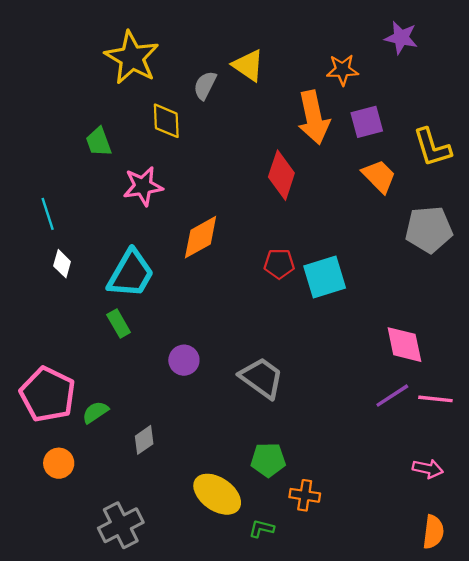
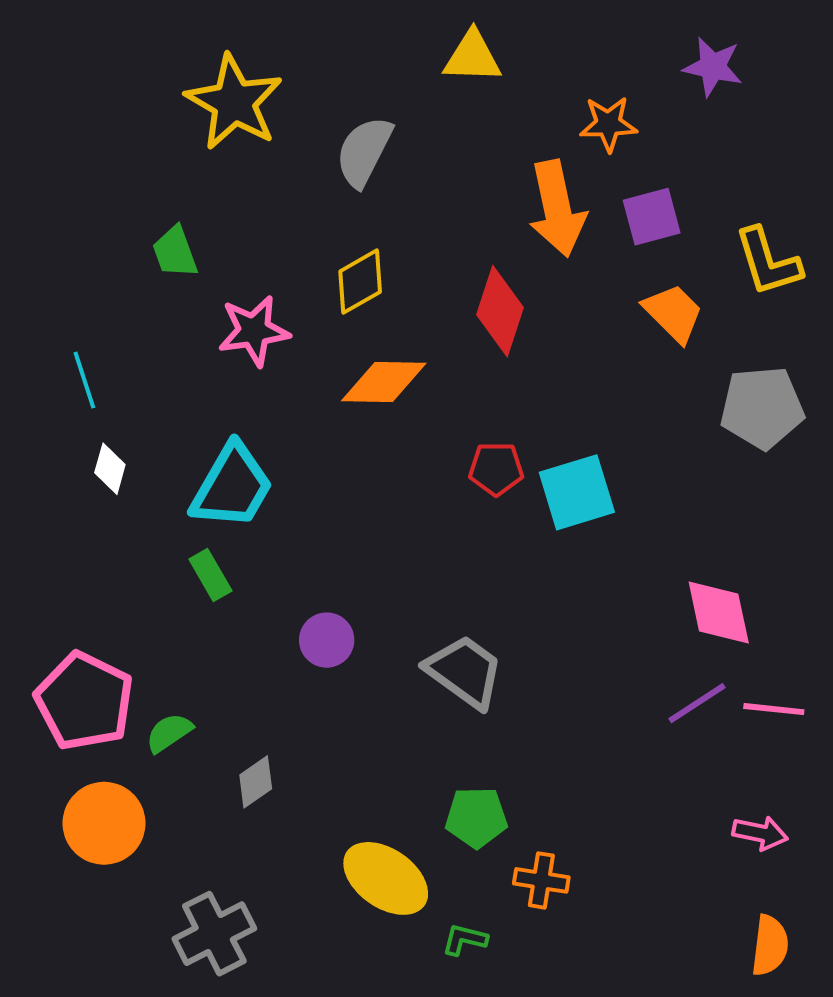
yellow triangle: (248, 65) -> (472, 57), moved, turned -32
gray semicircle: (205, 85) -> (364, 152), size x1.4
yellow diamond: (166, 121) -> (360, 282), moved, turned 63
orange diamond: (201, 237) -> (384, 382), moved, turned 30
orange circle: (59, 463) -> (104, 823), size x1.5

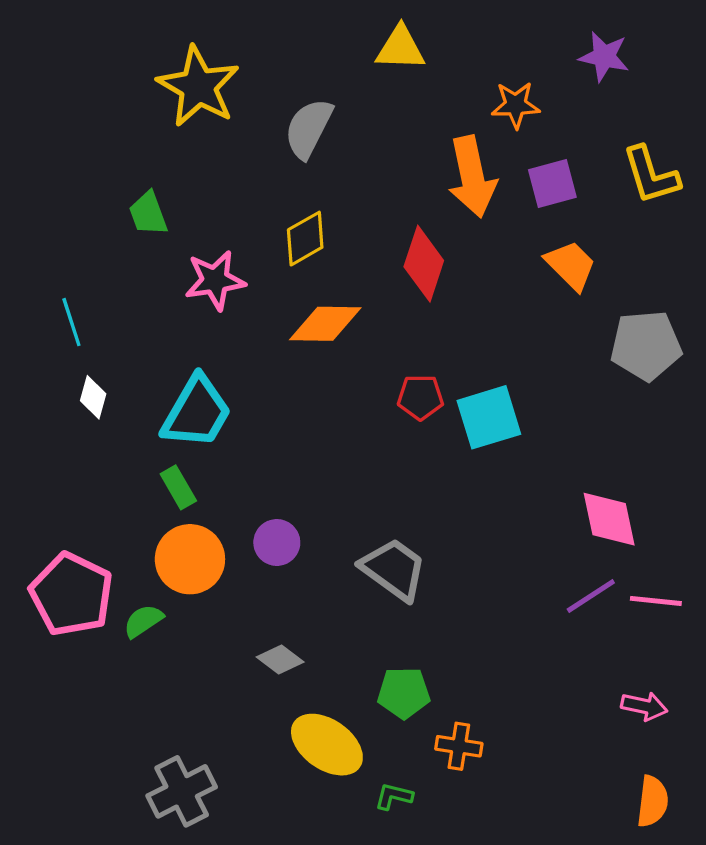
yellow L-shape: (768, 262) -> (651, 175), moved
gray diamond: (256, 782) -> (280, 659), moved, turned 72
orange circle: (104, 823) -> (190, 559), moved

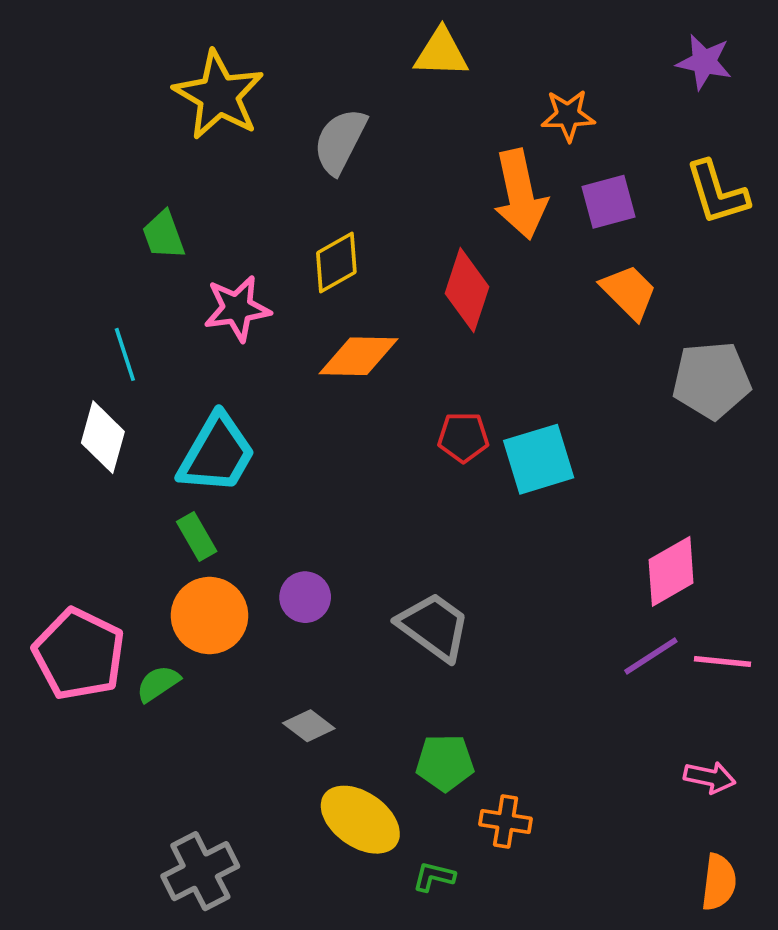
purple star: (604, 57) -> (704, 62), moved
cyan line: (71, 322) -> (125, 354), moved
white diamond: (93, 397) -> (103, 437), size x1.5
pink diamond: (609, 519) -> (671, 571), turned 72

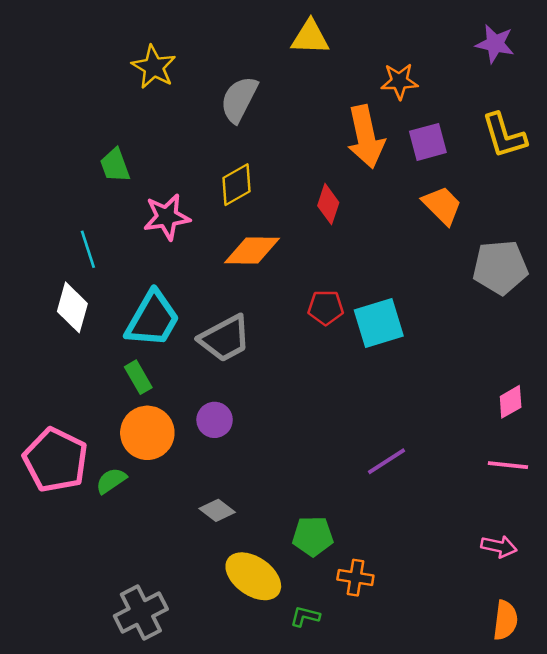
yellow star: (219, 95) -> (154, 67), size x0.7
red diamond: (467, 290) -> (328, 204), size x0.7
pink diamond: (671, 571) -> (511, 402), moved, size x0.7
gray trapezoid: (434, 627) -> (225, 338), moved, turned 116
purple line: (651, 656) -> (386, 461), moved

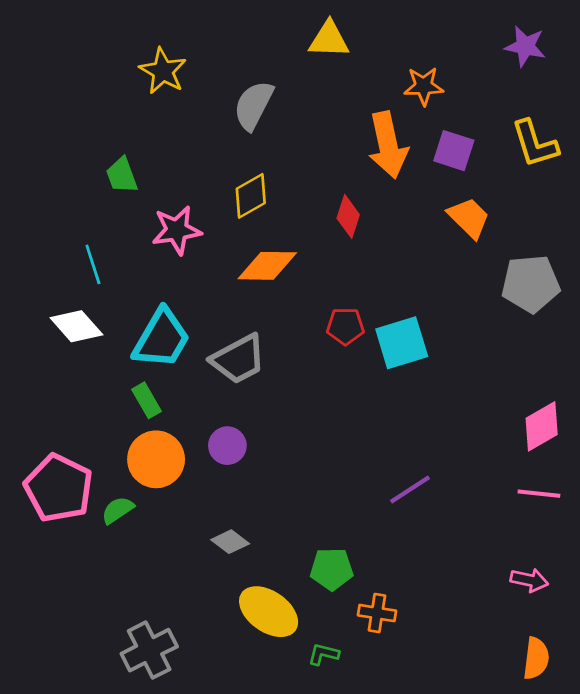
purple square: (428, 142) -> (454, 151), turned 33
white diamond: (72, 307) -> (76, 326), turned -57
pink diamond: (511, 402) -> (542, 426), size x1.4

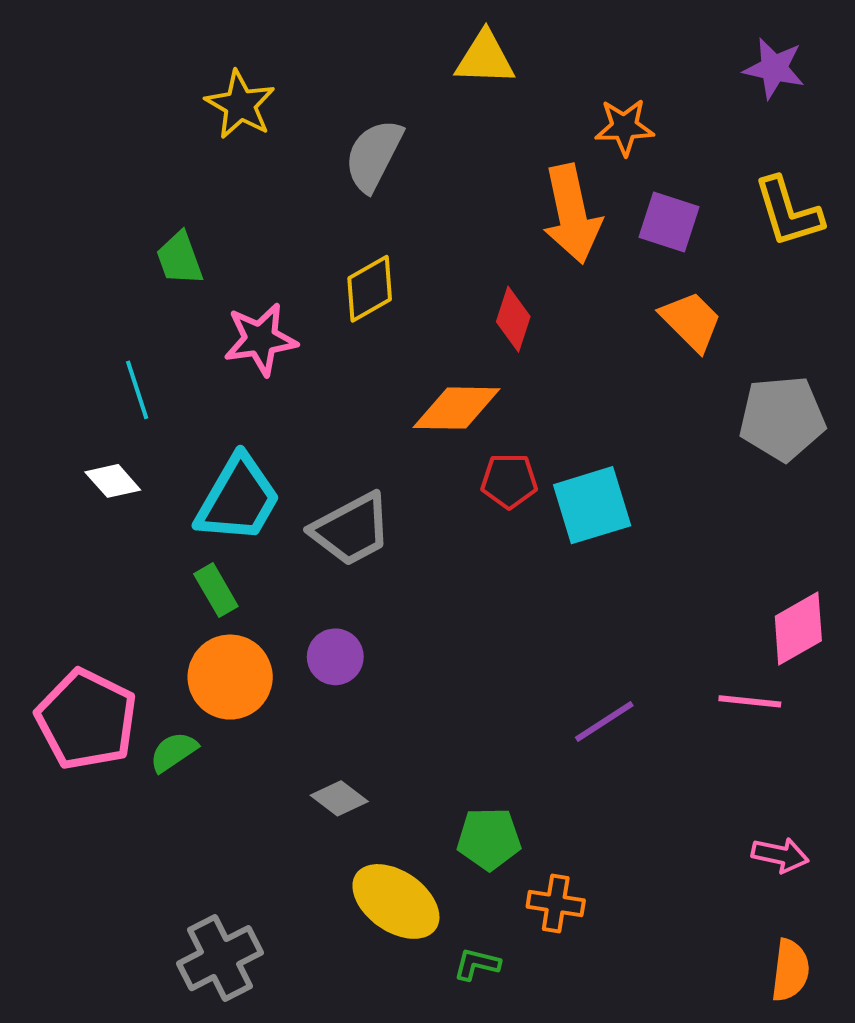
orange diamond: (267, 266) -> (457, 408), moved
white diamond: (76, 326) -> (113, 481), size x0.7
pink line: (539, 494) -> (750, 701), moved

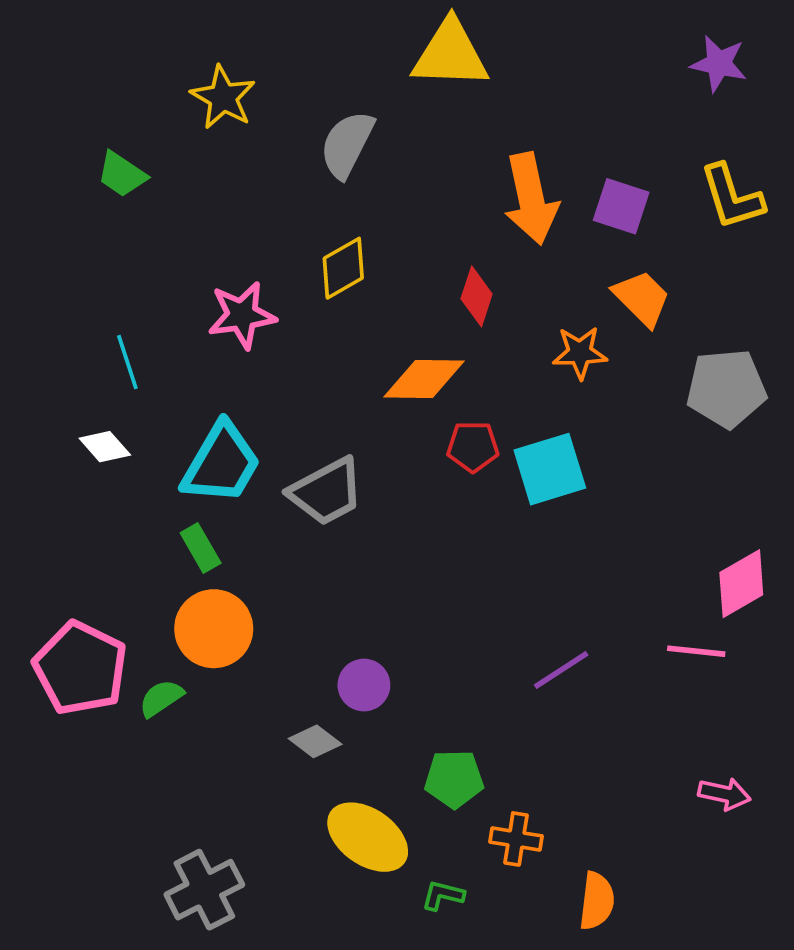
yellow triangle: (485, 58) -> (450, 54), size x1.4
orange star: (624, 127) -> (580, 353), moved
green trapezoid: (180, 258) -> (122, 174), moved, turned -36
purple circle: (335, 657) -> (364, 685), moved
orange semicircle: (790, 970) -> (597, 901), moved

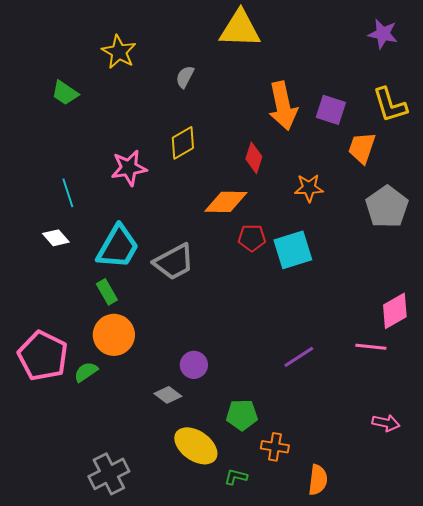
gray semicircle: (347, 144) -> (185, 77), size x0.6
orange trapezoid: (642, 298) -> (362, 148), moved, turned -116
gray pentagon: (726, 388) -> (387, 207), turned -30

